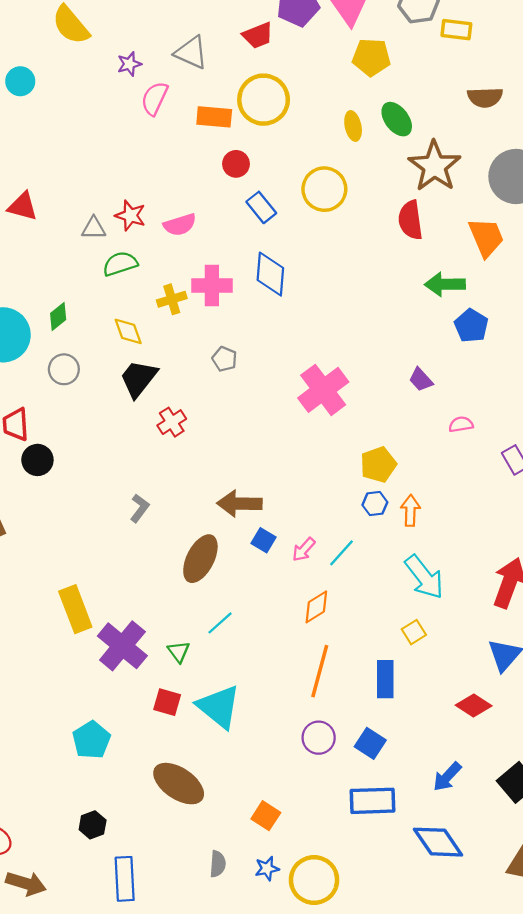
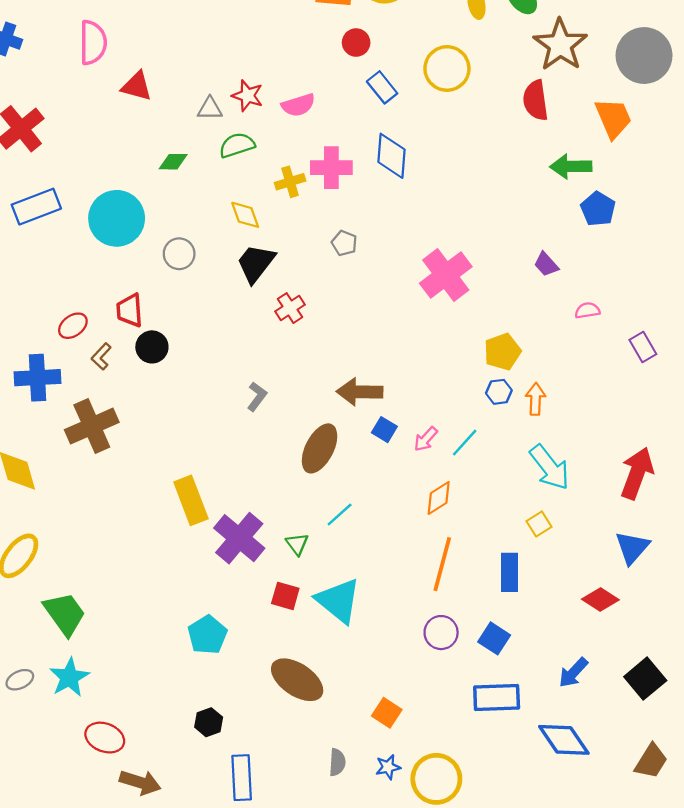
green diamond: (58, 316) -> (173, 162), moved, turned 40

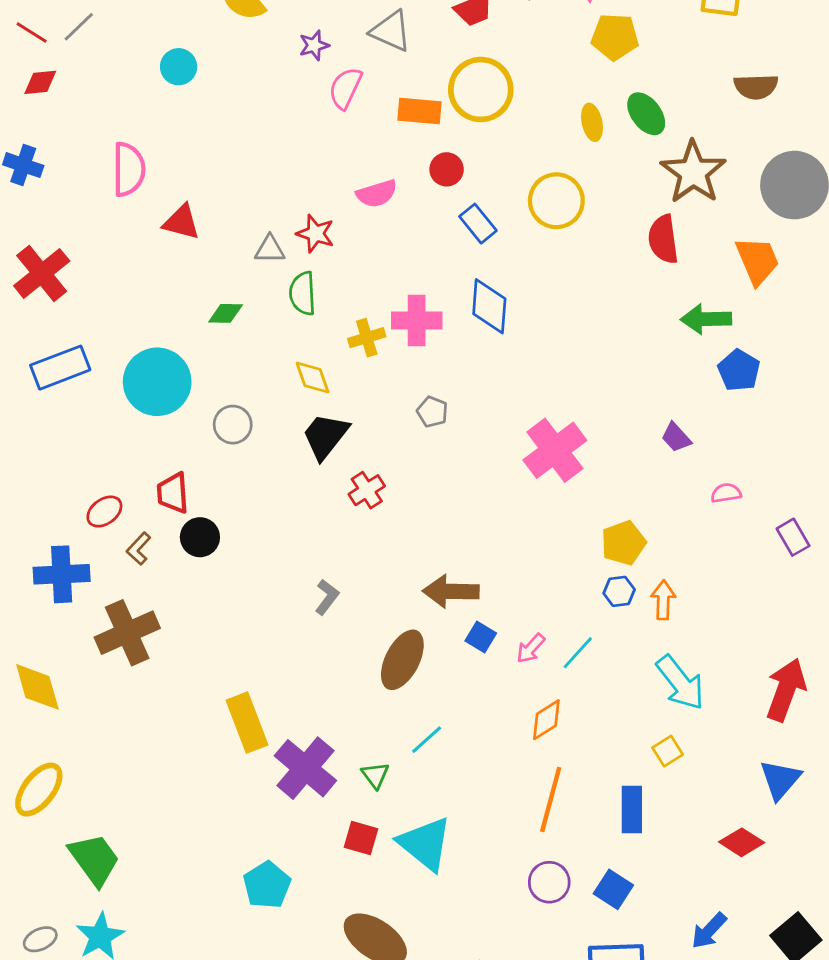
pink semicircle: (298, 105) -> (377, 194), moved
green semicircle: (237, 145) -> (303, 293), turned -75

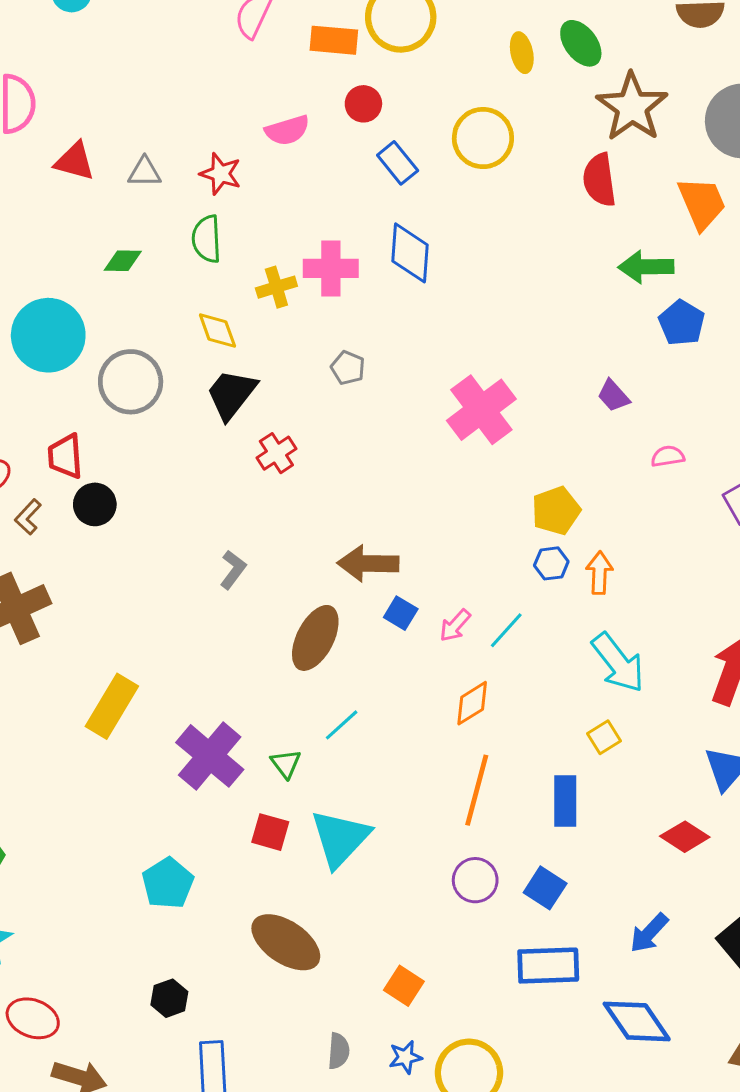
gray triangle: (270, 249) -> (145, 172), moved
gray circle: (233, 425) -> (131, 382), size x1.5
yellow rectangle: (247, 723) -> (112, 706), moved, turned 52
cyan triangle: (425, 844) -> (340, 838), turned 34

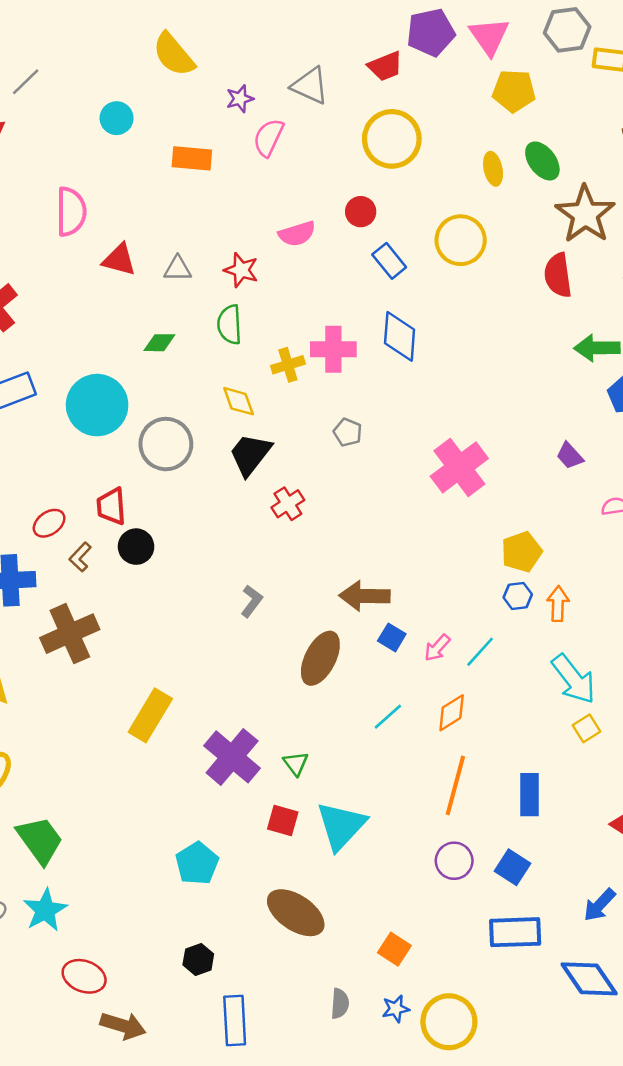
orange rectangle: (334, 40) -> (192, 158), moved
cyan line: (342, 725) -> (388, 717), moved
yellow square: (604, 737) -> (587, 728), moved

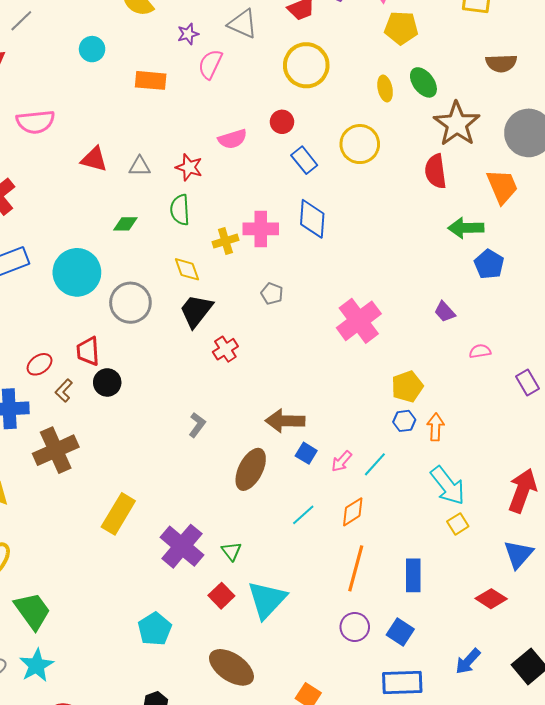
pink semicircle: (71, 212) -> (35, 122), moved, turned 84
red square: (283, 821) -> (221, 596), turned 30

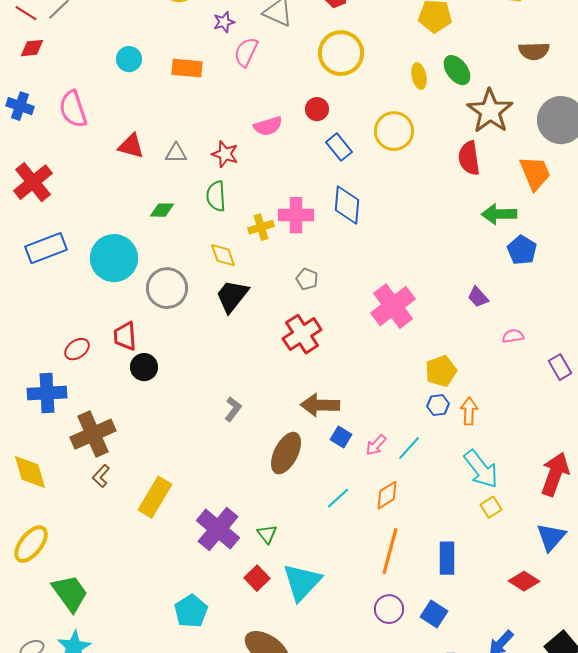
cyan circle: (92, 49) -> (129, 59), moved
pink semicircle: (35, 122) -> (73, 109), turned 78
red cross: (225, 349) -> (302, 334), moved, size x1.5
brown L-shape: (64, 391) -> (101, 476), moved

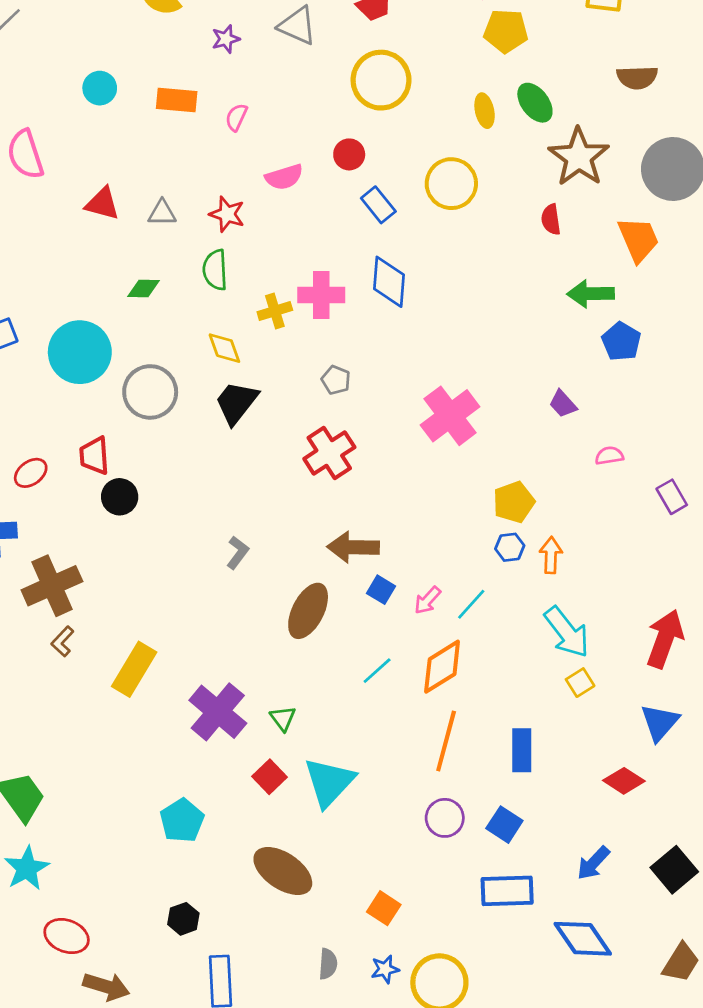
pink semicircle: (246, 52) -> (236, 117), moved, size x0.7
red semicircle: (469, 158) -> (551, 219), size x0.7
orange diamond: (387, 495) -> (442, 667), size x1.4

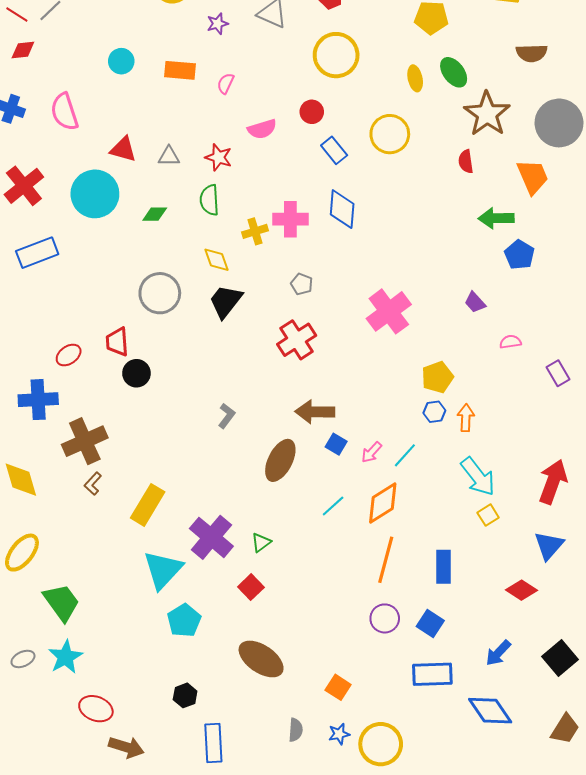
cyan circle: (80, 352) -> (95, 194), moved
green triangle: (283, 718) -> (261, 542), turned 30
cyan triangle: (329, 782) -> (163, 570), moved

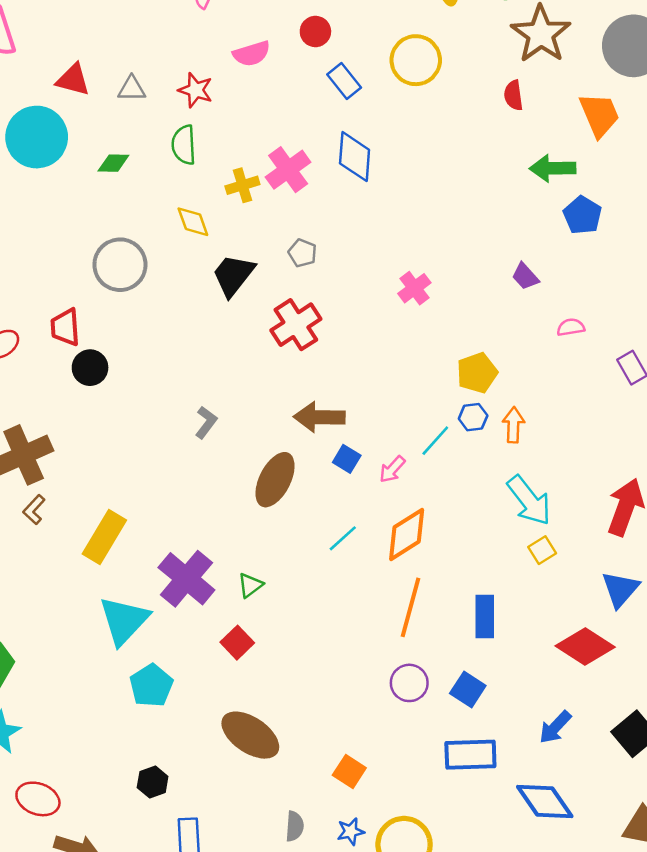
pink cross: (290, 219) -> (288, 170), turned -36
black trapezoid: (226, 301) -> (233, 275), moved
pink cross: (389, 311) -> (414, 288), size x0.6
cyan line: (405, 455) -> (435, 441), moved
red diamond: (522, 590) -> (585, 646), size x1.4

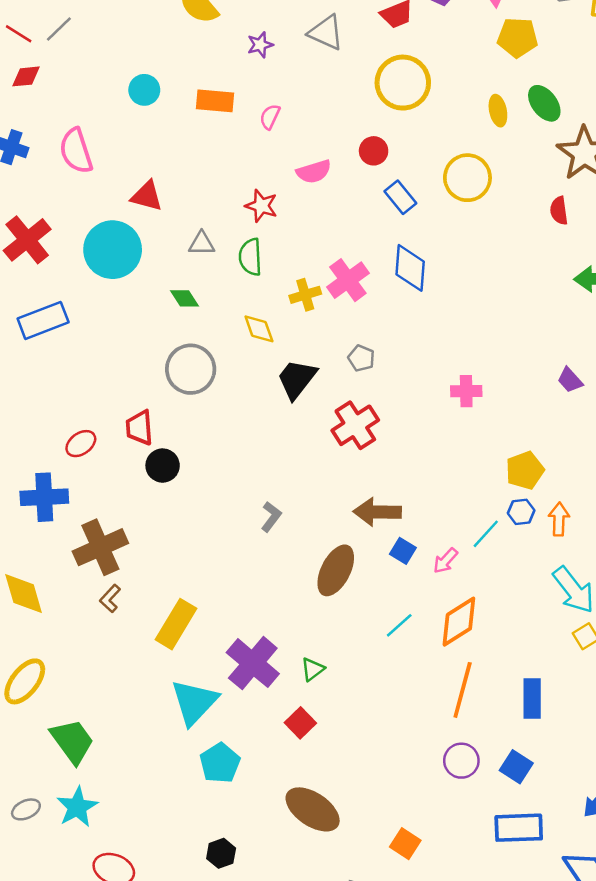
gray triangle: (132, 89) -> (202, 244), moved
green diamond: (113, 163) -> (185, 298), moved, turned 56
pink cross: (414, 288) -> (466, 391), turned 36

